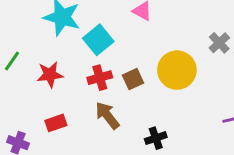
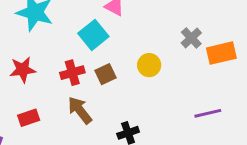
cyan square: (98, 40) -> (93, 35), moved
yellow circle: (177, 70) -> (149, 65), size x0.6

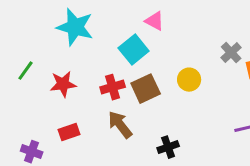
brown square: (105, 74) -> (146, 89), size x1.4

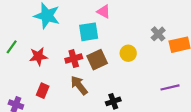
cyan square: (134, 50) -> (89, 32), turned 30
red rectangle: (69, 132) -> (43, 91), turned -48

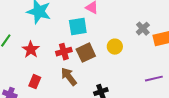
red star: (38, 56) -> (31, 50), turned -30

